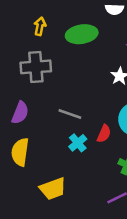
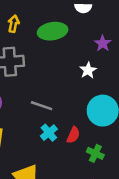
red semicircle: (104, 134) -> (73, 135), moved

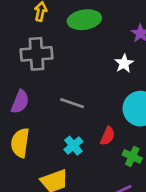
cyan cross: (49, 133) -> (73, 146), moved

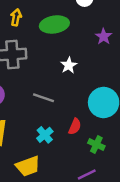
white star: (124, 63) -> (69, 65), moved

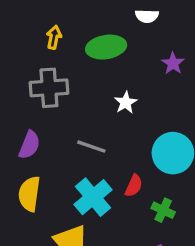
cyan cross: (45, 135) -> (93, 197), size x1.6

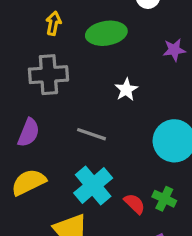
purple star: (173, 63) -> (174, 50), turned 30
red semicircle: (134, 186) -> (134, 204), moved, turned -70
yellow semicircle: (29, 194) -> (29, 182), turned 56

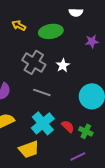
yellow arrow: (53, 23) -> (19, 25), turned -72
gray cross: (48, 75) -> (34, 62), moved, turned 35
red semicircle: (134, 204) -> (68, 126), moved

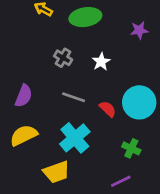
gray cross: (34, 62) -> (63, 58), size x0.6
red semicircle: (68, 126) -> (108, 109), moved

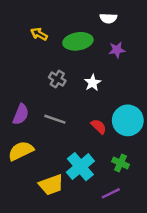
purple star: (139, 30) -> (117, 50), moved
gray line: (74, 97) -> (55, 119), moved
cyan cross: (75, 138) -> (80, 167), moved

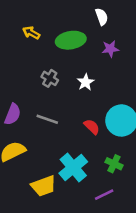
white semicircle: (108, 18) -> (102, 17), turned -112

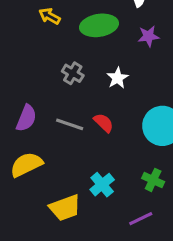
red semicircle: (92, 127) -> (104, 123), moved
cyan cross: (73, 167) -> (102, 185), size x0.7

